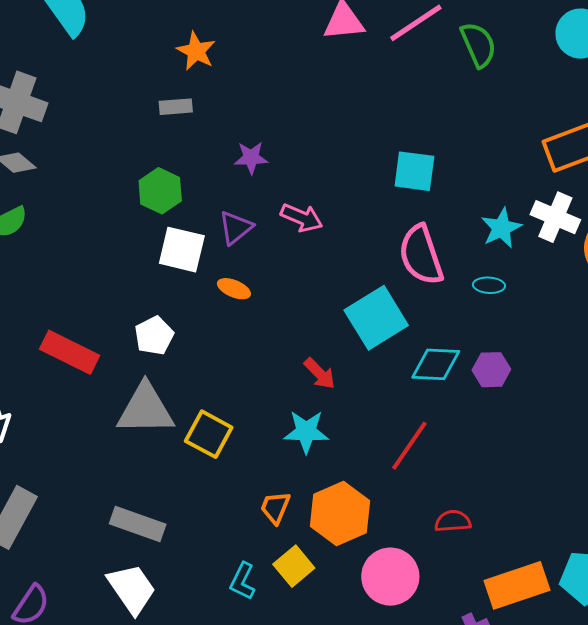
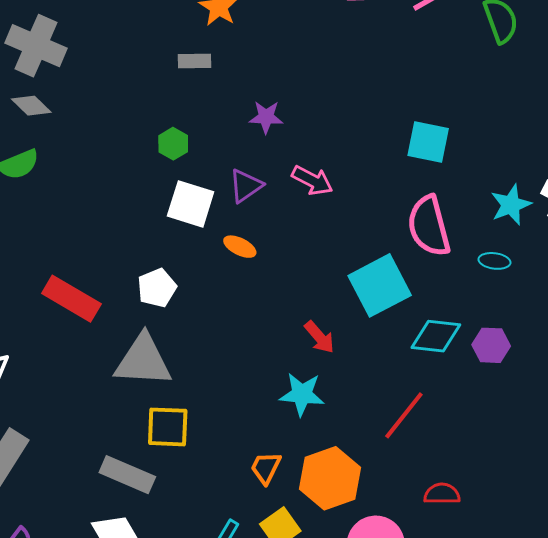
green hexagon: (160, 191) -> (173, 144), size x0.7
yellow square: (209, 434) -> (168, 427), moved, turned -30

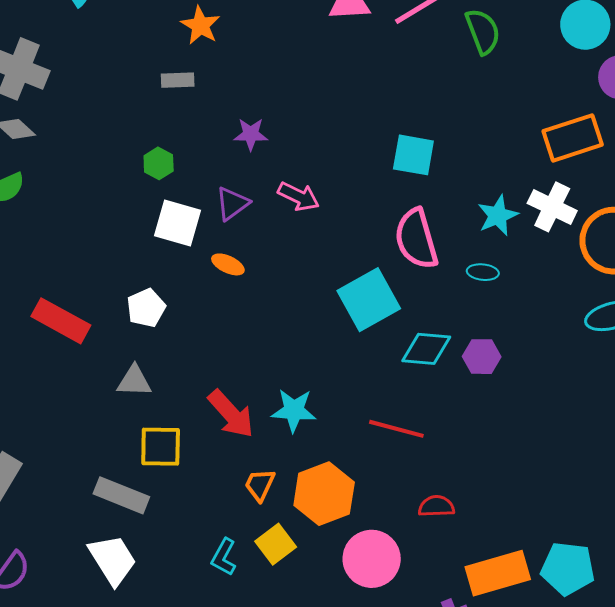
red arrow: (319, 337) -> (231, 414), moved, size x1.5
gray triangle: (143, 361) -> (134, 381), size x0.6
red line: (404, 415) -> (396, 429), turned 68

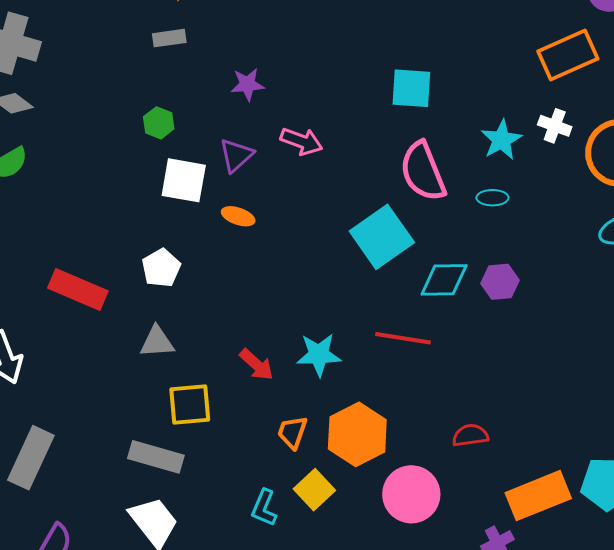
white cross: (552, 207) -> (555, 126), size x0.7
red arrow: (231, 414) -> (257, 365), size x0.7
red line: (396, 429) -> (403, 338), moved

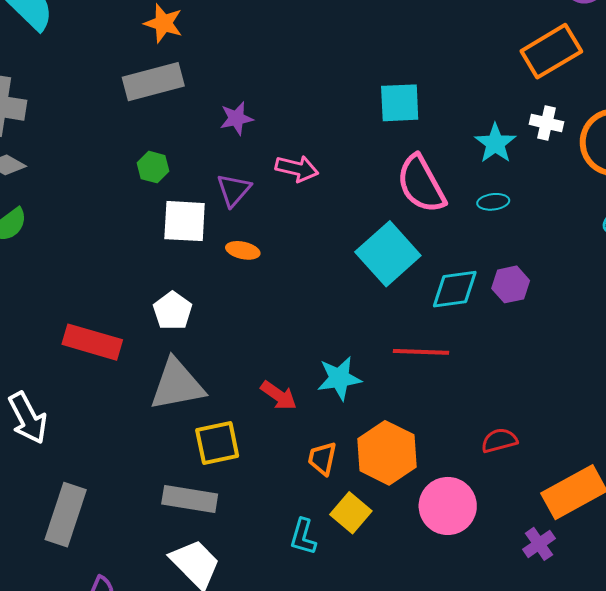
gray rectangle: (169, 38) -> (153, 82), size x1.8
gray triangle: (157, 342) -> (177, 385), size x1.6

